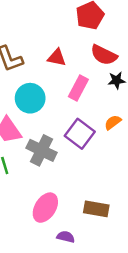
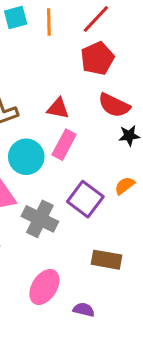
pink rectangle: (78, 88) -> (64, 145), moved
brown rectangle: (96, 209) -> (106, 260), moved
purple semicircle: (66, 237) -> (84, 310), moved

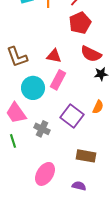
orange semicircle: (125, 186) -> (98, 107), turned 152
gray cross: (40, 219) -> (42, 129), size x0.7
purple semicircle: (84, 310) -> (79, 186), moved

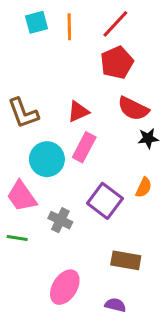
red triangle: (54, 56) -> (78, 112), turned -35
green line: (13, 141) -> (17, 238), turned -64

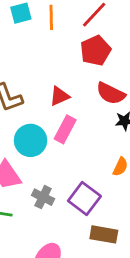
purple square: (105, 201) -> (84, 198), moved

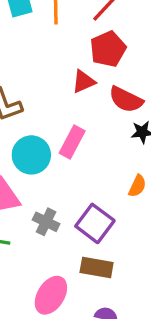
red triangle: (60, 96) -> (84, 82), moved
brown rectangle: (104, 234) -> (97, 267), moved

